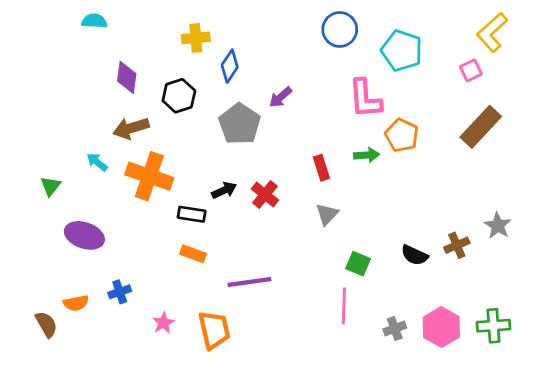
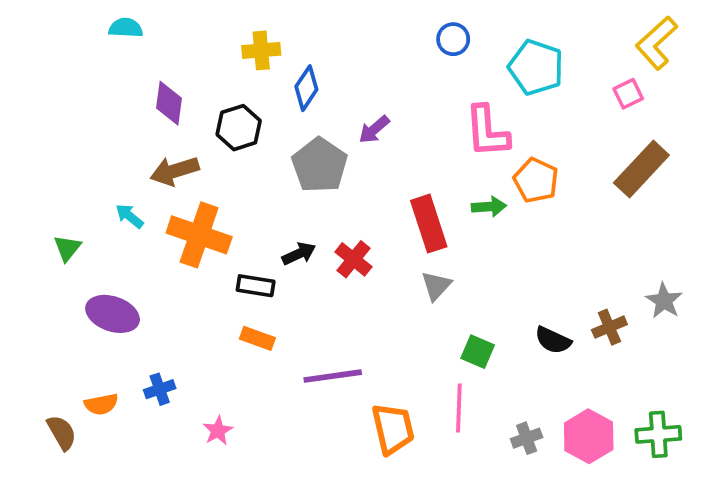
blue circle: (340, 29) -> (453, 39), size x0.7
red rectangle: (321, 168) -> (429, 224), size x1.6
orange trapezoid: (214, 330) -> (393, 429), moved

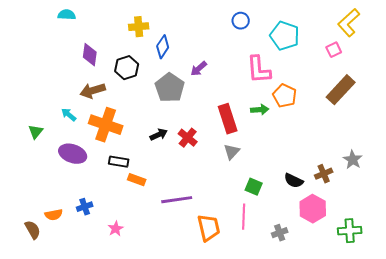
black rectangle: (256, 286) -> (119, 162), moved
purple ellipse: (113, 314) -> (73, 154), moved
pink hexagon: (589, 436) -> (313, 209), moved

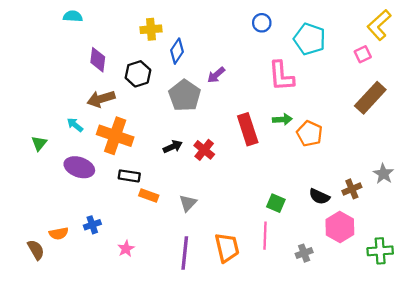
orange pentagon: (285, 96) -> (310, 134), moved
gray triangle: (232, 152) -> (188, 203), moved
purple line: (177, 200) -> (185, 253), moved, turned -76

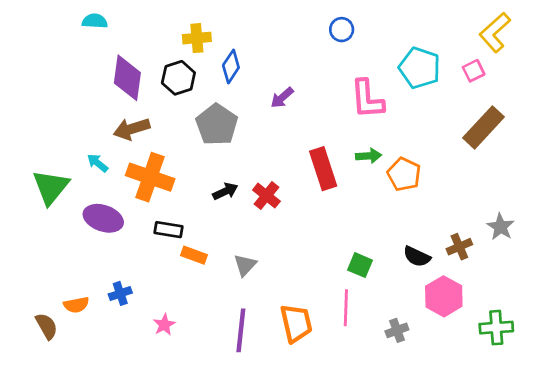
cyan pentagon: (310, 39) -> (420, 68), moved
purple diamond: (98, 60) -> (127, 78), size x1.4
black hexagon: (138, 74) -> (178, 78), moved
gray pentagon: (185, 96) -> (217, 125), moved
green triangle: (39, 143) -> (51, 187), size x1.8

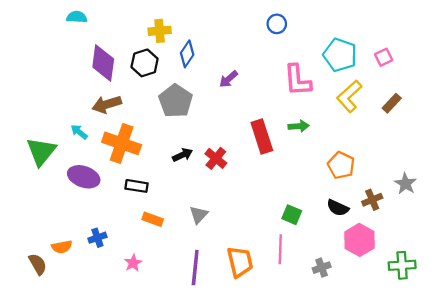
yellow L-shape: (495, 32) -> (349, 96), moved
brown rectangle: (484, 127) -> (392, 103), size x0.6
orange pentagon: (404, 174) -> (341, 165), moved
orange rectangle: (194, 255) -> (153, 219), moved

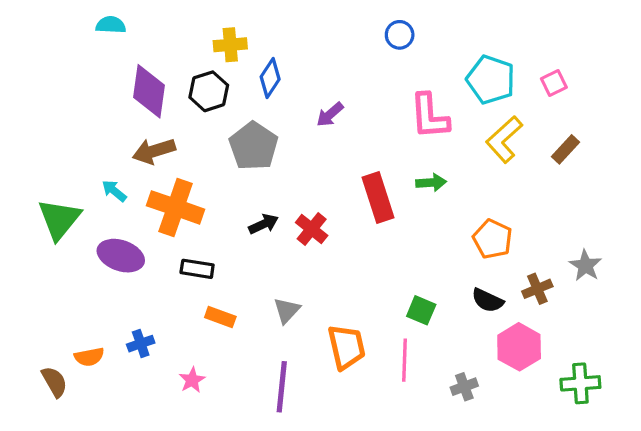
orange trapezoid: (240, 262) -> (346, 347), moved

